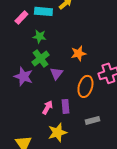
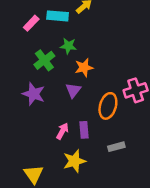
green star: (39, 36) -> (68, 46), moved
orange star: (78, 53) -> (84, 68), moved
green cross: (40, 58) -> (44, 60), moved

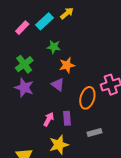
cyan rectangle: (58, 16) -> (45, 21), turned -48
green cross: (44, 60) -> (24, 64), moved
purple triangle: (73, 90) -> (58, 85), turned -32

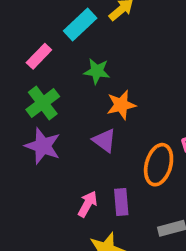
pink rectangle: (22, 28) -> (39, 56), moved

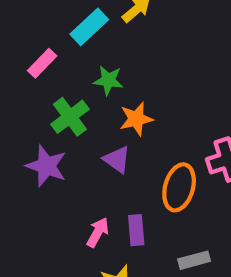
green cross: (43, 103) -> (70, 117), moved

